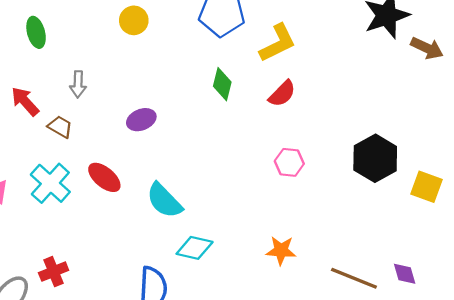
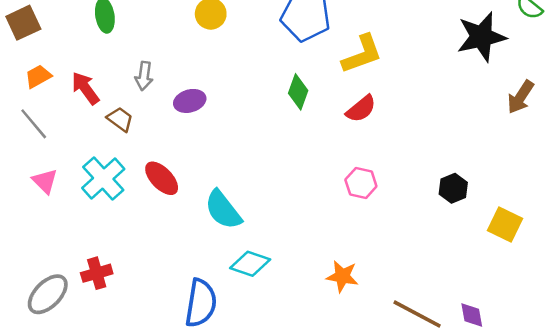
brown arrow: (427, 48) -> (521, 97), moved, turned 92
purple ellipse: (141, 120) -> (190, 101), moved
black hexagon: (375, 158) -> (453, 188), size x0.6

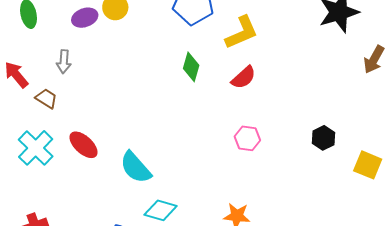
purple ellipse: (190, 101) -> (85, 18), moved

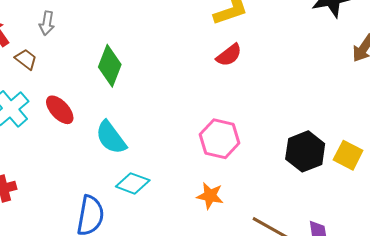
green diamond: (191, 67) -> (110, 66), moved, size x1.4
pink hexagon: (247, 138) -> (220, 139), moved, size x1.5
black hexagon: (323, 138) -> (305, 151), moved, size x1.6

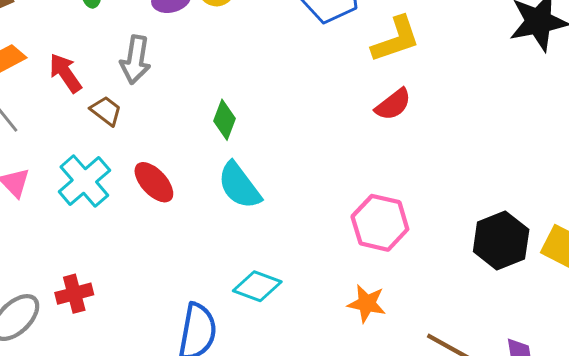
gray arrow: (47, 23) -> (135, 60), size x1.4
green diamond: (110, 66) -> (224, 120), size x0.7
cyan semicircle: (111, 137) -> (239, 186), moved

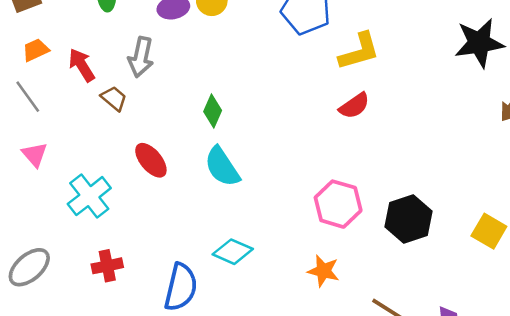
cyan cross: (84, 181) -> (89, 196), moved
black hexagon: (501, 241) -> (409, 219), moved
red cross: (74, 294) -> (107, 266), moved

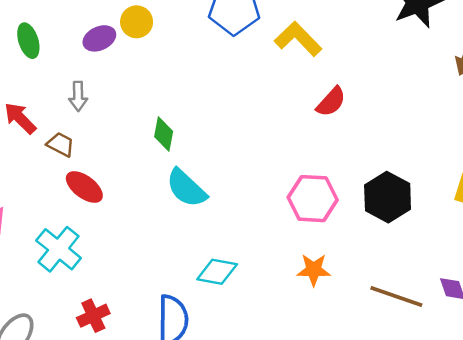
yellow L-shape: (359, 51) -> (298, 39), turned -105
gray arrow: (141, 57) -> (78, 96), size x0.7
red semicircle: (354, 106) -> (331, 102), moved
red ellipse: (151, 160) -> (84, 187), moved

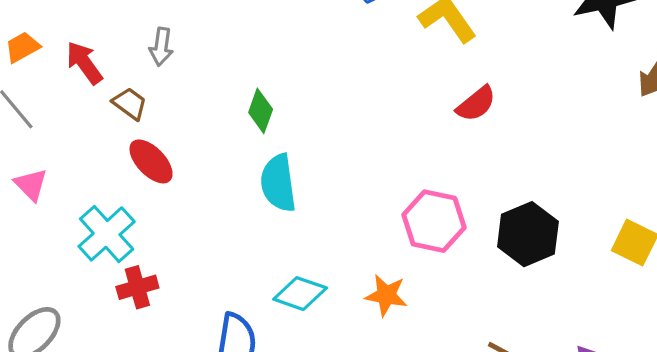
cyan semicircle: (186, 188) -> (278, 183), turned 30
orange star: (314, 270) -> (386, 295), moved
red cross: (93, 316) -> (137, 287), moved

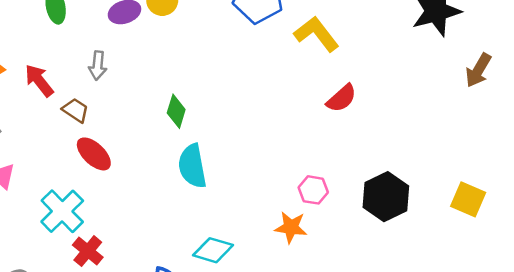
pink hexagon: (434, 221) -> (313, 190), size x0.6
red cross: (137, 287) -> (88, 251), turned -32
orange star: (386, 295) -> (291, 227), moved

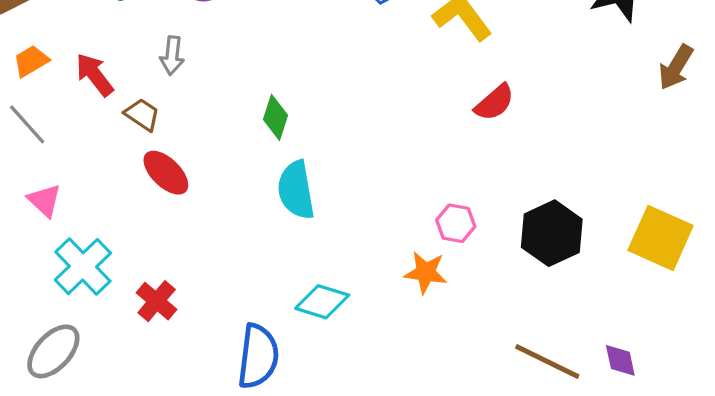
yellow square: (468, 199) -> (661, 238), size x1.4
cyan cross: (62, 211) -> (83, 266), moved

